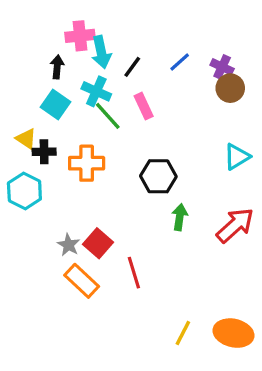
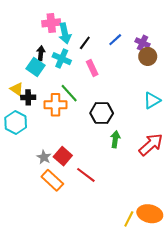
black arrow: (57, 67) -> (41, 53), moved
green line: (108, 116) -> (69, 93), moved
red line: (134, 273) -> (86, 175), turned -36
yellow line: (183, 333) -> (129, 219), moved

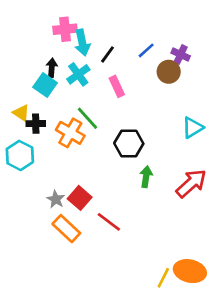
brown circle: (148, 56) -> (169, 72), moved
cyan cross: (62, 59) -> (78, 74), turned 30
orange cross: (55, 105) -> (70, 133), turned 30

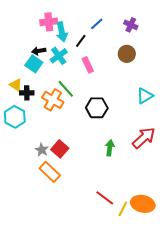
blue line: (146, 50) -> (97, 24), moved
purple cross: (181, 54) -> (131, 25), moved
black arrow: (52, 68) -> (39, 51), turned -104
green arrow: (146, 177) -> (110, 148), moved
red line: (109, 222) -> (105, 198), moved

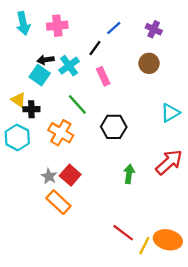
cyan arrow: (62, 32) -> (23, 23), moved
orange cross: (53, 100) -> (61, 133), moved

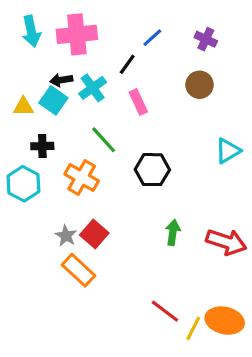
pink cross: (57, 26) -> (77, 34), size x1.4
yellow triangle: (18, 100) -> (23, 107), moved, turned -35
red arrow: (169, 162) -> (226, 242), moved, turned 60

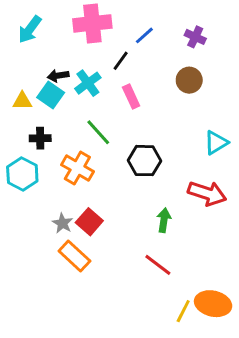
cyan arrow: (31, 31) -> (30, 29), turned 48
pink cross: (77, 34) -> (92, 23), moved
red arrow: (226, 242) -> (207, 193), moved
red line: (165, 311) -> (158, 265), moved

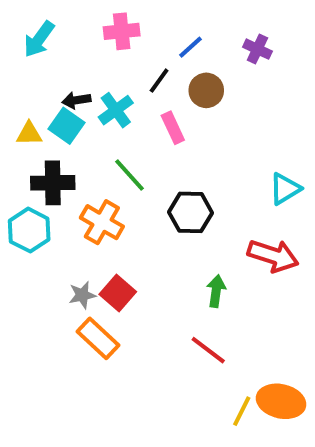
pink cross: (92, 23) -> (122, 31), size x0.7
brown circle: (189, 80) -> (206, 90), moved
black cross: (40, 138) -> (53, 183), size x1.5
gray star: (63, 223) -> (82, 295), turned 30

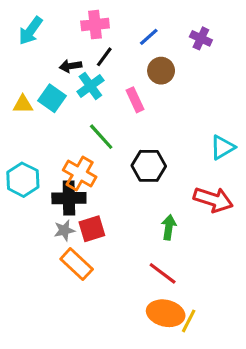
black line: (159, 81) -> (104, 57), moved
black arrow: (76, 100) -> (70, 66), moved
black cross: (53, 183) -> (69, 198), moved
red square: (118, 293) -> (92, 229), turned 32
orange ellipse: (281, 401) -> (166, 313), moved

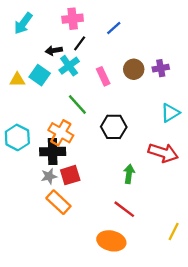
purple cross: (201, 38) -> (161, 68), moved, turned -35
brown circle: (161, 71) -> (134, 69), moved
orange ellipse: (166, 313) -> (111, 241), moved
yellow line: (189, 321) -> (174, 231), moved

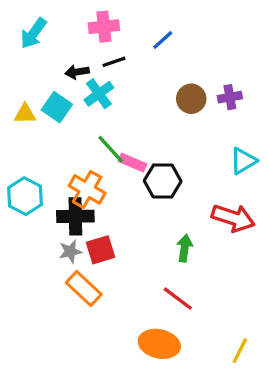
black line: (80, 43) -> (114, 62), turned 35
pink rectangle: (103, 76) -> (132, 163), moved, turned -42
yellow line: (174, 231) -> (240, 351), moved

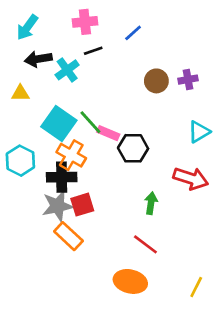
black arrow: (77, 72) -> (38, 59), moved, size x1.4
cyan cross: (99, 94) -> (67, 70), moved
cyan square: (57, 107) -> (59, 124), moved, size x1.4
gray star: (70, 252) -> (57, 206), size x1.6

